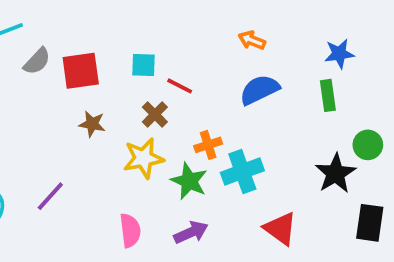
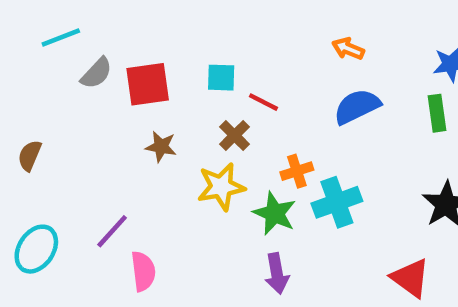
red triangle: (280, 229) -> (410, 278), moved
pink semicircle: (130, 230) -> (143, 271), moved
purple arrow: (191, 232) -> (277, 274), turned 104

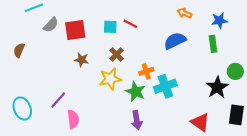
orange arrow: (348, 49) -> (184, 13), moved
red line: (263, 102) -> (130, 24), moved
brown semicircle: (30, 156) -> (19, 50), moved
cyan ellipse: (36, 249) -> (22, 109), turned -55

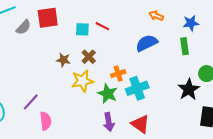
red square: (75, 30) -> (48, 18), moved
brown star: (82, 60) -> (63, 60), moved
red triangle: (200, 122) -> (140, 124), moved

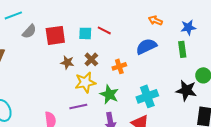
red square: (48, 18) -> (55, 35), moved
orange cross: (118, 74) -> (119, 66), moved
cyan cross: (137, 88) -> (147, 96), moved
black star: (189, 89) -> (186, 90), turned -30
purple line: (31, 102) -> (78, 106), moved, turned 36

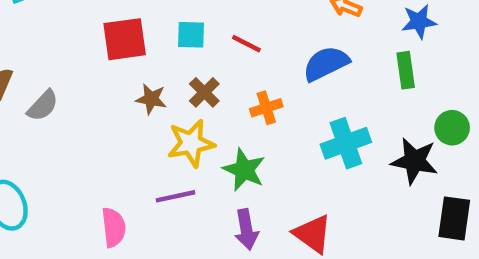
red line: (104, 30) -> (246, 44), moved
gray semicircle: (29, 31) -> (43, 106), moved
cyan cross: (147, 96) -> (346, 143), moved

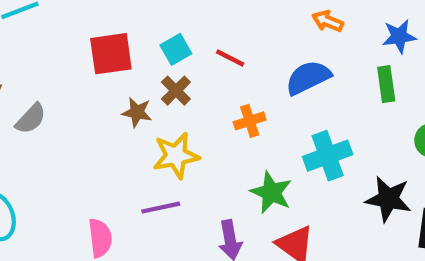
cyan square: (191, 35) -> (176, 49), turned -32
brown cross: (204, 92) -> (176, 91), moved
black star: (414, 161) -> (388, 199), moved
green star: (244, 170) -> (271, 192), moved

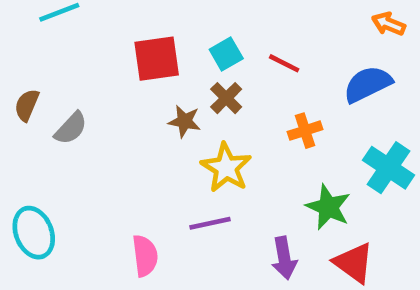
yellow star: (176, 156) -> (226, 168), turned -30
cyan cross: (328, 156) -> (388, 168), turned -36

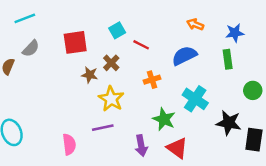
cyan square: (226, 54) -> (117, 30), moved
gray semicircle: (71, 128) -> (31, 48), moved

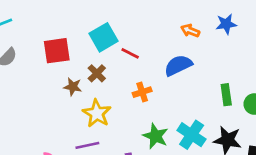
cyan square: (117, 30) -> (103, 37), size x1.5
blue star: (235, 33) -> (226, 24), moved
green rectangle: (228, 59) -> (226, 95), moved
cyan cross: (195, 99) -> (192, 135), moved

